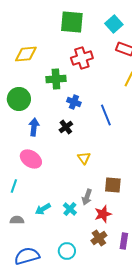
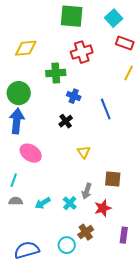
blue arrow: (34, 127) -> (17, 121), moved, size x1.4
gray semicircle: (17, 220) -> (16, 201), moved
brown cross: (99, 238) -> (86, 232), moved

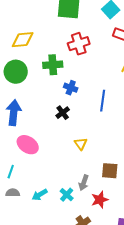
green circle: (19, 93) -> (16, 72), moved
blue line: (106, 109) -> (103, 101), turned 30

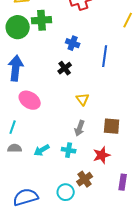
green cross: (53, 65) -> (42, 20), moved
gray arrow: (84, 183) -> (80, 128), moved
cyan cross: (67, 195) -> (69, 150), turned -32

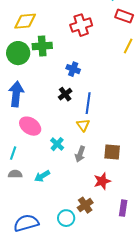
blue line: (105, 56) -> (88, 103), moved
cyan cross: (69, 150) -> (57, 144), moved, turned 32

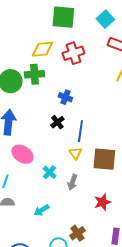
yellow diamond: (25, 21) -> (42, 49), moved
brown square: (112, 152) -> (104, 159), moved, size x1.4
cyan arrow: (42, 176) -> (41, 210), moved
red star: (102, 181) -> (102, 202), moved

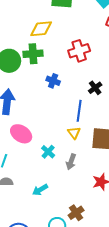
red cross: (73, 53) -> (79, 51), moved
blue cross: (65, 97) -> (53, 81), moved
black cross: (57, 122) -> (95, 88), moved

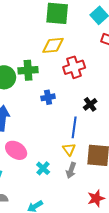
yellow diamond: (41, 29) -> (53, 45), moved
blue cross: (53, 81) -> (48, 97), turned -32
gray arrow: (71, 162) -> (71, 170), moved

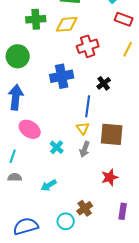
green cross: (28, 70) -> (36, 19), moved
blue cross: (48, 97) -> (62, 76), size x1.6

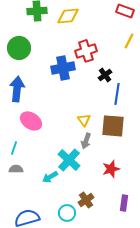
red cross: (88, 46) -> (86, 51), moved
blue line: (88, 106) -> (117, 94), moved
cyan cross: (57, 147) -> (69, 160), moved, size x1.6

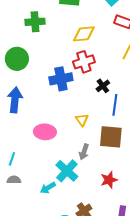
yellow diamond: (68, 16) -> (84, 34), moved
yellow triangle: (84, 120) -> (82, 120), moved
pink ellipse: (31, 121) -> (45, 132), moved, turned -30

